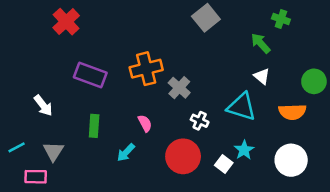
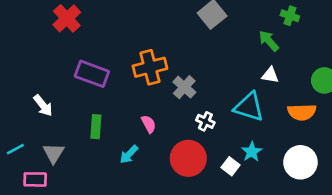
white triangle: (262, 76) -> (270, 75), turned -30

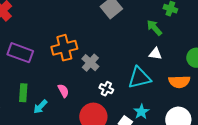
cyan triangle: (249, 107) -> (139, 78), turned -30
cyan arrow: (129, 154) -> (40, 107), moved

